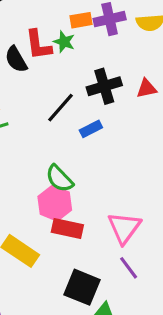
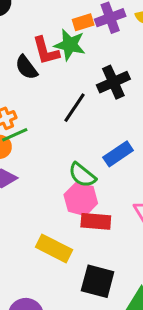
green star: (64, 42) -> (70, 45), size x1.5
blue rectangle: (91, 129) -> (118, 154), moved, size x1.4
black square: (82, 287) -> (98, 281), moved

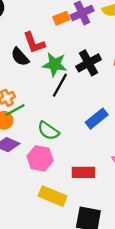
green star: (70, 45) -> (55, 65), moved
green semicircle: (82, 175) -> (48, 131), moved
pink hexagon: (81, 199) -> (40, 158), moved

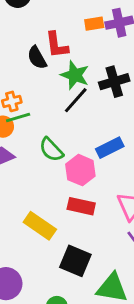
pink hexagon: (40, 158) -> (80, 170), moved

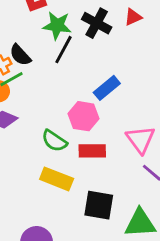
black semicircle: (37, 58) -> (20, 55), moved
black cross: (114, 82) -> (97, 23), turned -32
green semicircle: (51, 150) -> (54, 141), moved

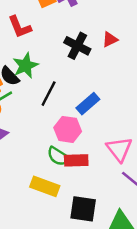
green star: (57, 26) -> (26, 66), moved, turned -30
black line: (64, 50) -> (49, 94), moved
green semicircle: (54, 141) -> (58, 156), moved

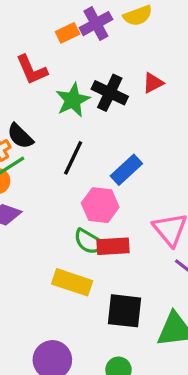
green star: (26, 66) -> (73, 100), moved

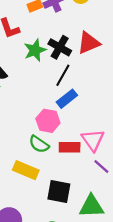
red triangle: (153, 83) -> (89, 43), size x1.6
black line: (73, 158) -> (63, 75), moved
red rectangle: (113, 246) -> (70, 147), moved

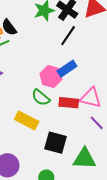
blue rectangle: (67, 99) -> (67, 69), moved
pink triangle: (93, 140) -> (91, 98), turned -45

